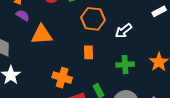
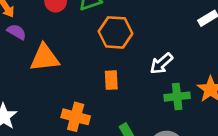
white arrow: (123, 31) -> (161, 63), moved
green cross: (125, 65) -> (177, 97), moved

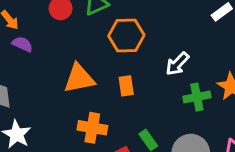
orange triangle: (45, 58) -> (79, 78), moved

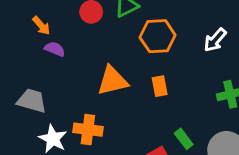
white arrow: (177, 64) -> (215, 40), moved
orange cross: (92, 128) -> (88, 130), moved

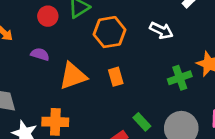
white arrow: (215, 40) -> (161, 30), turned -100
purple semicircle: (55, 49) -> (40, 54), moved

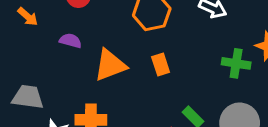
green cross: (180, 78) -> (236, 63), turned 30

